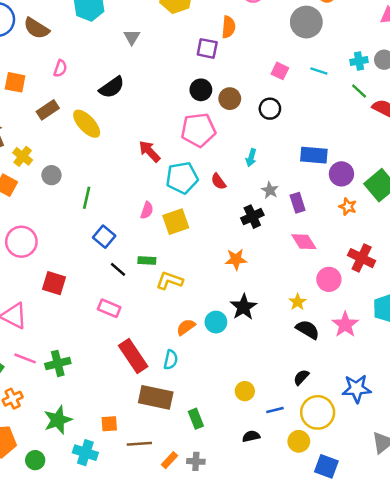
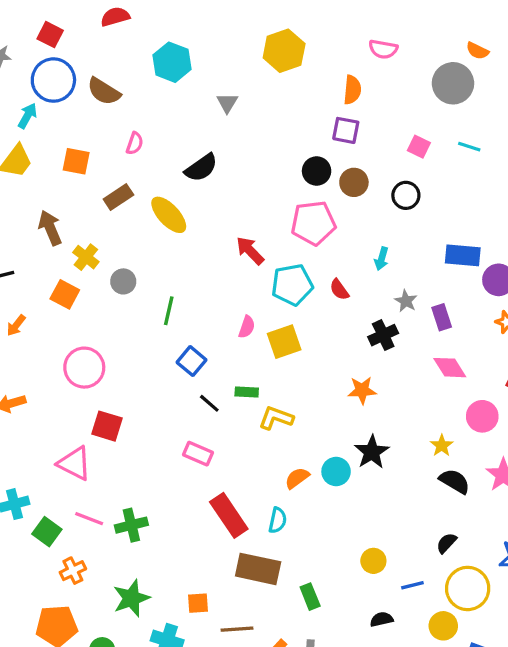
purple square: (207, 48) -> (346, 130), moved
red square: (54, 283) -> (107, 426), moved

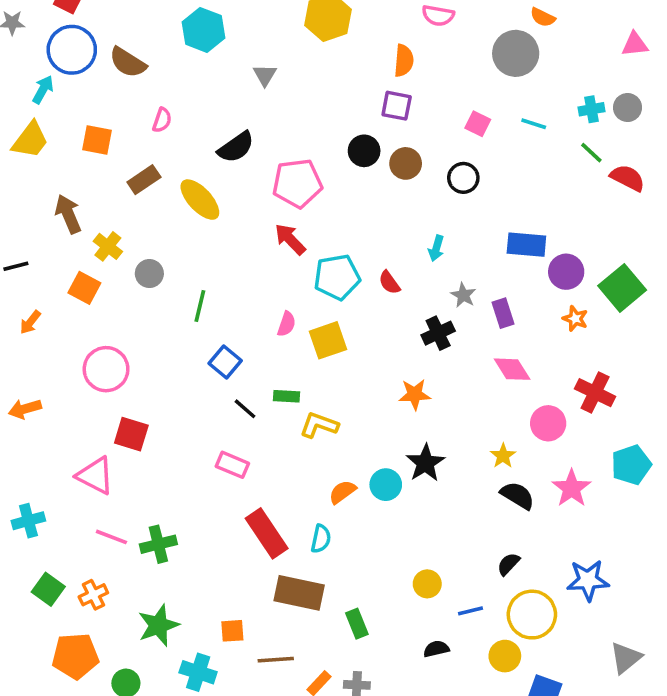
pink pentagon: (313, 223) -> (297, 183), moved
green square: (47, 532) -> (48, 589), moved

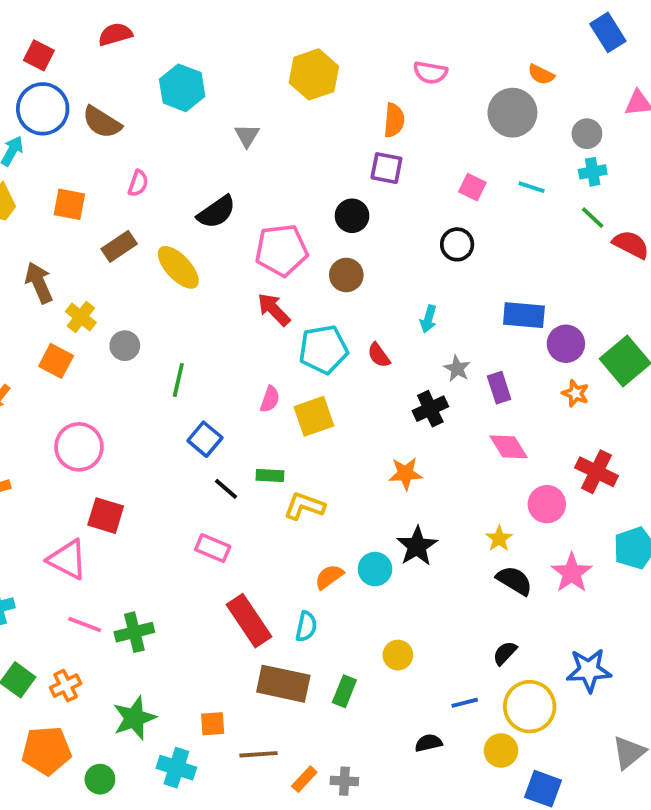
gray circle: (628, 108) -> (587, 134), moved
brown circle: (406, 163) -> (346, 275), moved
yellow circle: (427, 584) -> (398, 655), moved
green rectangle: (357, 624) -> (344, 691), moved, turned 44

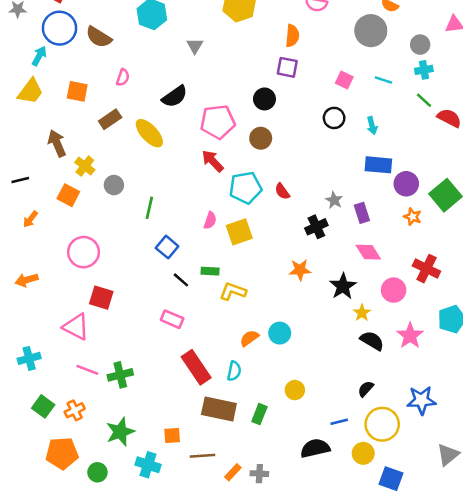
cyan arrow: (428, 319) -> (372, 126), moved, turned -30
black star: (417, 546) -> (343, 286), moved
black semicircle: (428, 743) -> (315, 448), size x1.6

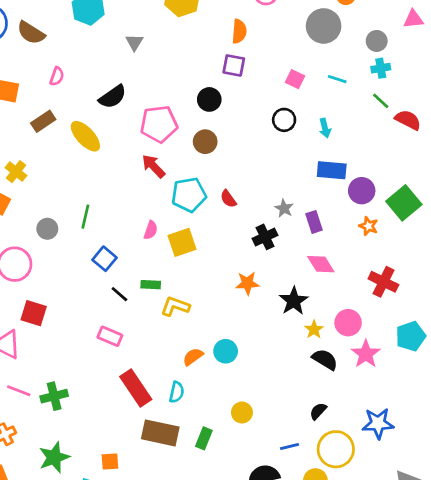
gray circle: (114, 185) -> (47, 229), moved
pink circle: (394, 290) -> (348, 323), moved

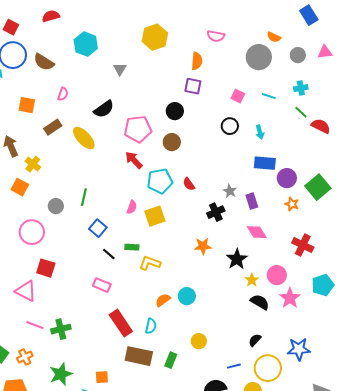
gray circle: (377, 41) -> (298, 55), moved

